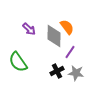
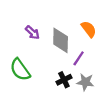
orange semicircle: (67, 27) -> (89, 29), moved

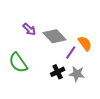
orange semicircle: (89, 29) -> (85, 43), moved
gray diamond: (61, 40) -> (55, 36), turned -45

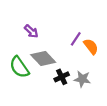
gray diamond: (55, 36) -> (43, 58), moved
purple line: (71, 53) -> (76, 39), moved

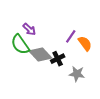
green semicircle: (19, 67) -> (20, 44), moved
black cross: (62, 77) -> (58, 59), moved

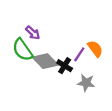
purple line: (71, 36) -> (79, 54), moved
black cross: (58, 59) -> (65, 66), turned -32

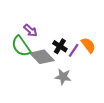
black cross: (65, 66) -> (60, 46), moved
gray star: (86, 83) -> (63, 77), moved

